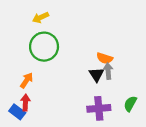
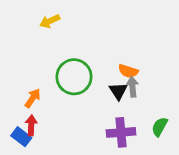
green circle: (44, 47) -> (74, 77), moved

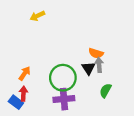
green circle: (74, 77) -> (63, 78), moved
green semicircle: (160, 127) -> (106, 91), moved
purple cross: (121, 132) -> (64, 99), moved

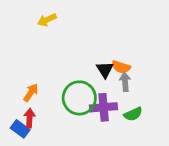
black triangle: (88, 68) -> (105, 70), moved
green semicircle: (106, 91) -> (133, 114), turned -144
purple cross: (64, 99) -> (104, 107), moved

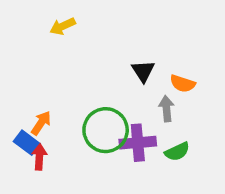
orange semicircle: (121, 67) -> (183, 84), moved
black triangle: (105, 70) -> (143, 71), moved
blue rectangle: (20, 129) -> (27, 143), moved

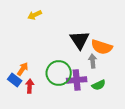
black triangle: (143, 71) -> (80, 40), size x1.5
orange semicircle: (183, 84) -> (102, 47), size x1.5
red arrow: (39, 157) -> (30, 86), moved

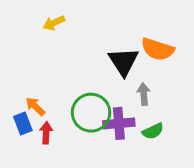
orange semicircle: (102, 47) -> (158, 49), moved
orange arrow: (23, 69) -> (35, 106), turned -80
blue rectangle: (15, 80) -> (23, 123), turned 32

